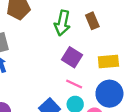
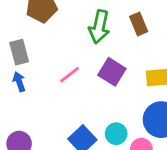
pink line: (74, 84) -> (70, 75), moved, turned -63

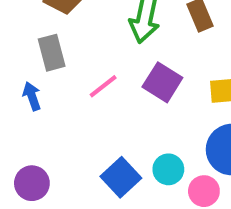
gray rectangle: (19, 52) -> (52, 53), moved

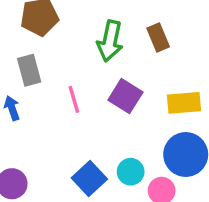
pink line: (103, 86) -> (74, 99), turned -68

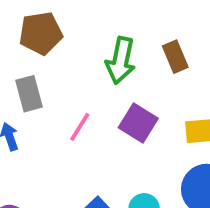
pink line: (74, 99) -> (80, 127), turned 48

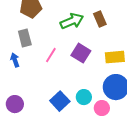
green arrow: (121, 61) -> (72, 21), turned -125

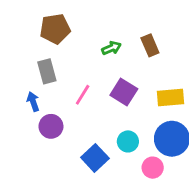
green arrow: (72, 21) -> (111, 48), size x0.6
cyan circle: (84, 97) -> (128, 141), moved
purple circle: (15, 104) -> (51, 126), moved

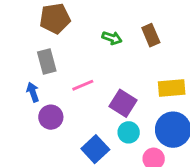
green arrow: (111, 48) -> (112, 38), turned 42
purple square: (124, 92) -> (123, 103), moved
pink line: (83, 95) -> (83, 85), turned 35

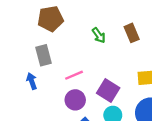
green arrow: (112, 38) -> (99, 35), turned 35
purple circle: (51, 117) -> (75, 100), moved

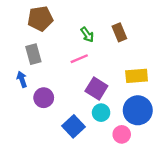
pink line: (74, 75) -> (79, 59), moved
purple circle: (75, 100) -> (44, 98), moved

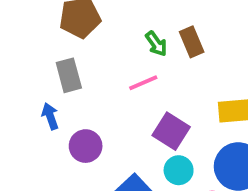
brown rectangle: (119, 32) -> (192, 42), moved

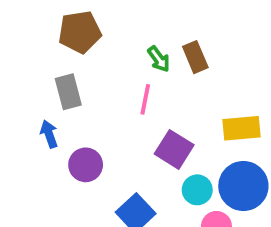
pink line: (143, 83) -> (145, 99), turned -56
cyan circle: (179, 170) -> (197, 190), moved

